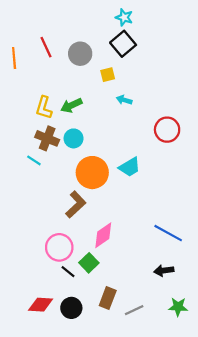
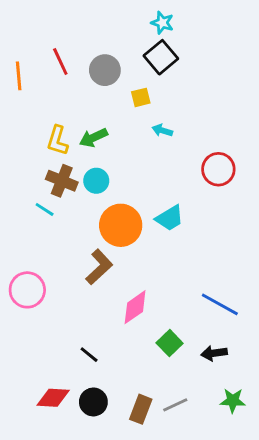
pink circle: (59, 247) -> (27, 290), moved
green square: (89, 263) -> (170, 343), moved
brown rectangle: (108, 298) -> (141, 409), moved

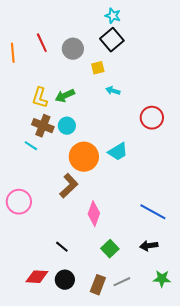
pink diamond: (135, 307) -> (94, 214), turned -35
green square: (170, 343) -> (110, 249), moved

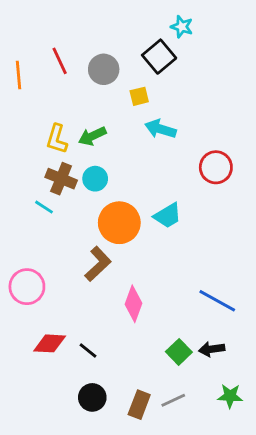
cyan star: (113, 16) -> (182, 27), moved
cyan arrow: (113, 91) -> (160, 129), size x1.5
green square: (110, 249) -> (179, 352), moved
red diamond: (37, 277) -> (50, 343), moved

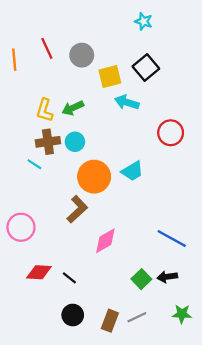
black square: (159, 57) -> (146, 68), moved
yellow square: (139, 96) -> (110, 77), size x1.5
brown cross: (61, 179) -> (48, 142), turned -30
pink diamond: (133, 304) -> (105, 241), turned 40

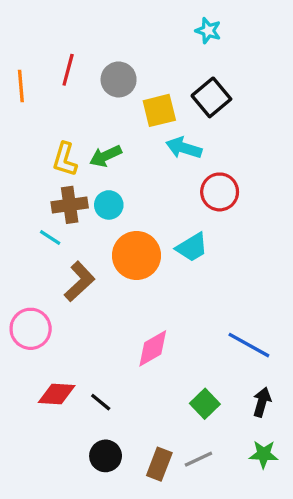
red line: (47, 48) -> (68, 70), turned 40
red circle: (171, 133) -> (220, 192), moved
brown L-shape: (77, 209) -> (79, 282), moved
black arrow: (167, 277) -> (262, 402), moved, turned 114

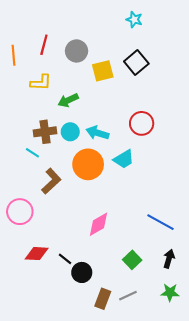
cyan arrow: (184, 148) -> (98, 133), moved
yellow L-shape: (65, 159) -> (41, 82), moved, turned -105
black circle: (106, 456) -> (82, 272), moved

